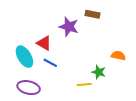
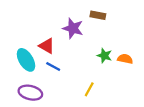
green star: (99, 72) -> (104, 56), moved
yellow line: (84, 84) -> (89, 89), turned -56

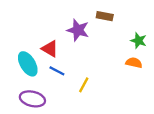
green star: (104, 56) -> (139, 41), moved
yellow line: (89, 89) -> (84, 85), moved

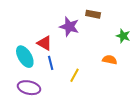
orange semicircle: (134, 63) -> (110, 60), moved
blue line: (57, 71) -> (51, 63), turned 48

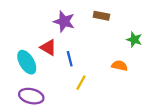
purple star: (69, 27) -> (64, 21), moved
blue line: (51, 63) -> (70, 59), moved

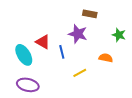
purple star: (64, 21) -> (78, 34), moved
yellow line: (81, 83) -> (80, 73), moved, turned 32

